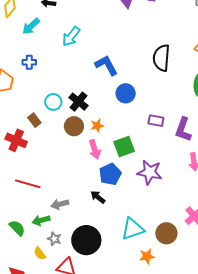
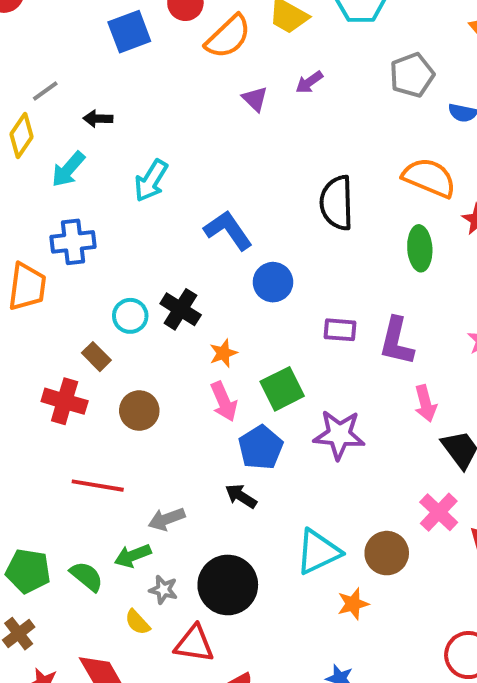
blue cross: (29, 62) -> (73, 242), size x1.5
brown circle: (74, 126) -> (139, 411), moved

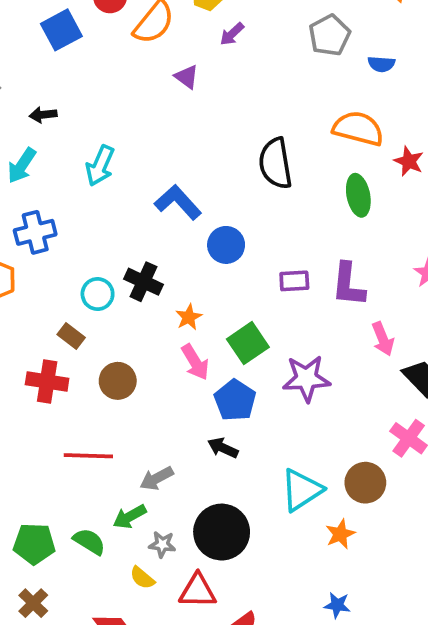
purple arrow: (309, 82) -> (232, 34), moved

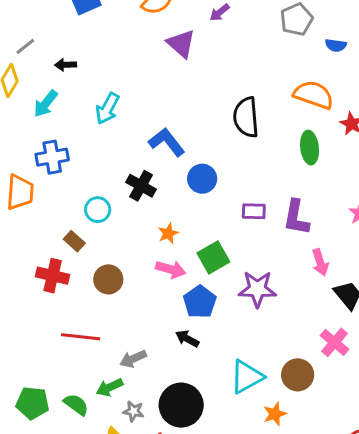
purple triangle: (187, 77) -> (181, 44), size x1.5
black cross: (143, 282) -> (141, 186), moved
pink arrow: (195, 362) -> (171, 269), turned -48

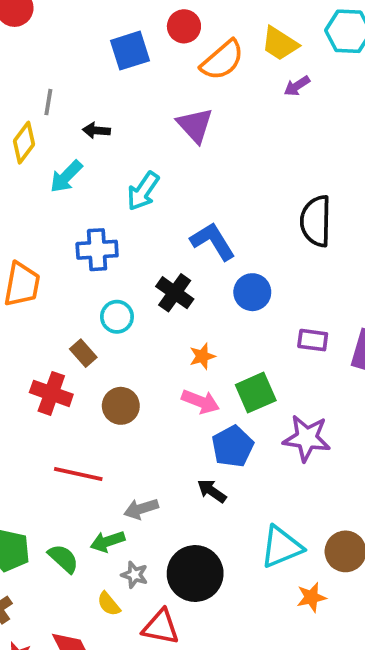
purple triangle: (181, 44) -> (195, 125), moved
gray line: (25, 46) -> (48, 102), turned -48
blue cross: (52, 157) -> (97, 250), moved

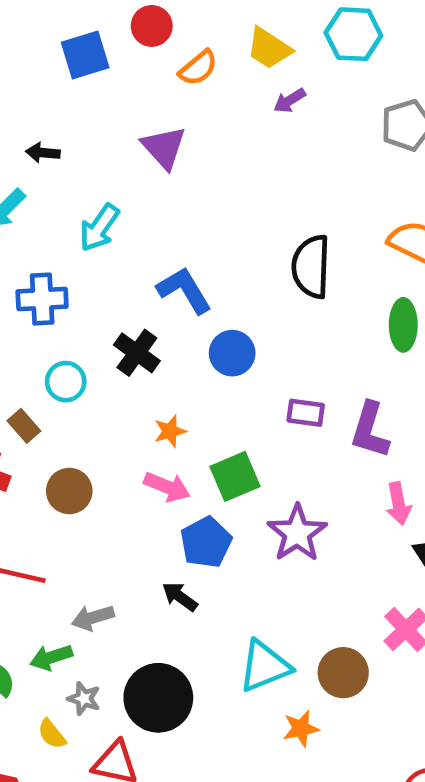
orange semicircle: (222, 60) -> (198, 68), size x0.7
purple star: (307, 438) -> (297, 533), turned 30

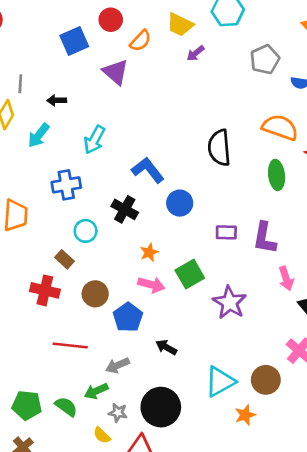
purple triangle: (164, 147) -> (116, 72), moved
blue pentagon: (206, 542) -> (128, 317), moved

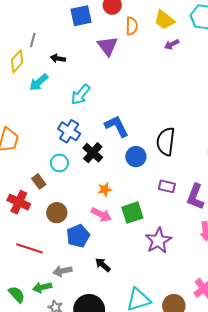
orange semicircle: (141, 41) -> (132, 26), turned -54
black semicircle: (219, 148) -> (166, 142), moved
blue cross: (66, 185) -> (69, 131), moved, turned 30

